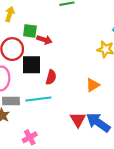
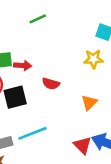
red semicircle: (51, 77) -> (51, 84), moved, turned 104

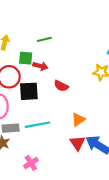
green line: (38, 19) -> (44, 39), moved
orange triangle: (89, 103) -> (78, 120), moved

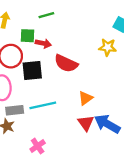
red semicircle: (61, 86) -> (66, 63), size x1.5

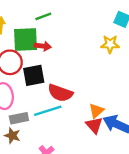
green square: (27, 36) -> (25, 39), size x1.6
red semicircle: (66, 63) -> (60, 93), moved
orange triangle: (86, 98) -> (96, 111), moved

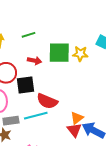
green line: (43, 16) -> (28, 35), moved
green square: (25, 39) -> (59, 53), moved
yellow star: (110, 44) -> (80, 54), moved

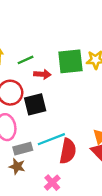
green line: (28, 35) -> (26, 60), moved
red semicircle: (47, 101) -> (68, 151), moved, turned -95

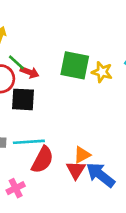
green line: (26, 60) -> (16, 62), moved, turned 49
red arrow: (42, 74) -> (30, 72), moved

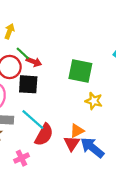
green square: (75, 65) -> (80, 71), moved
yellow star: (102, 72) -> (94, 101), moved
cyan line: (29, 142) -> (33, 120), turned 45

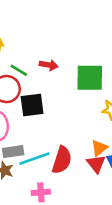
red arrow: (34, 62) -> (49, 65), moved
cyan line: (33, 120) -> (34, 159), moved, turned -50
pink cross: (21, 158) -> (41, 192), turned 32

